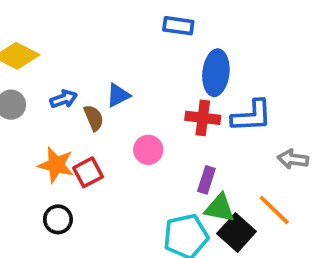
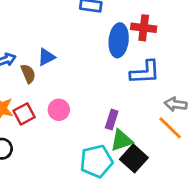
red cross: (203, 118) -> (144, 28), moved
pink circle: (148, 150) -> (59, 110), moved
green triangle: (220, 208) -> (121, 140), turned -30
orange line: (274, 210) -> (170, 128), moved

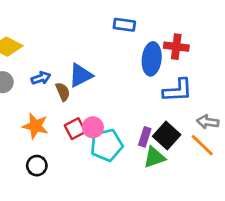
blue triangle: (46, 57) -> (81, 75), size x1.4
red square: (24, 114) -> (75, 129), moved
black square: (134, 158) -> (167, 135), moved
cyan pentagon: (96, 161) -> (107, 145), moved

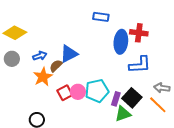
brown semicircle: (63, 92) -> (56, 66), turned -112
orange star: (35, 126) -> (43, 77), moved, turned 30
cyan pentagon: (107, 145) -> (97, 91), moved

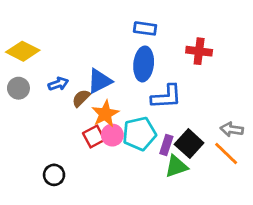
blue ellipse: (121, 42) -> (144, 64), moved
blue L-shape: (140, 65) -> (166, 97), moved
orange star: (43, 77) -> (105, 114), moved

